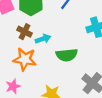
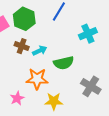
orange star: (25, 59) -> (37, 79), moved

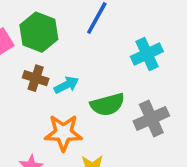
gray cross: (91, 86) -> (151, 118), moved, turned 36

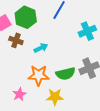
brown cross: (36, 78) -> (16, 40), moved
green semicircle: (107, 105) -> (66, 74), moved

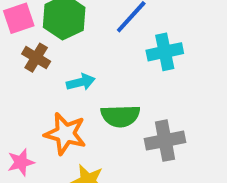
cyan cross: (87, 31) -> (165, 52), moved
green semicircle: (66, 74) -> (120, 116), moved

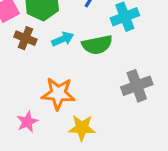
cyan arrow: (81, 82) -> (63, 39), moved
green semicircle: (120, 116) -> (97, 45), moved

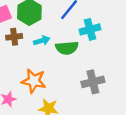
brown cross: (25, 38) -> (14, 37), turned -35

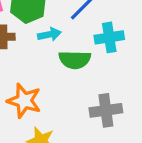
cyan arrow: (42, 41) -> (49, 34), moved

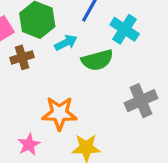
cyan cross: (109, 37) -> (125, 29), turned -32

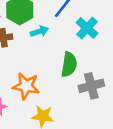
green semicircle: (97, 60) -> (69, 65), moved, turned -75

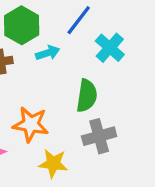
gray cross: (91, 86) -> (99, 136), moved

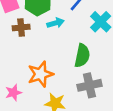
orange star: (31, 124) -> (40, 74), turned -30

